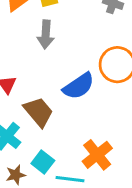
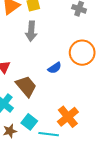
blue semicircle: (79, 86) -> (55, 68), size x0.6

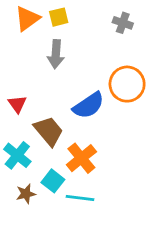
blue semicircle: (55, 68) -> (89, 105), size x1.6
orange cross: (68, 117) -> (81, 158), moved

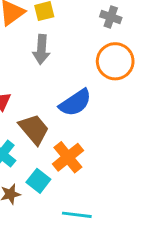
orange circle: (127, 84) -> (115, 61), moved
cyan line: (80, 198) -> (77, 215), moved

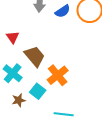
blue semicircle: (75, 103) -> (63, 11), moved, size x0.7

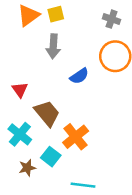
blue semicircle: (63, 11) -> (79, 76), moved

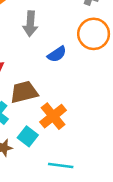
brown trapezoid: (47, 113) -> (24, 92), turned -64

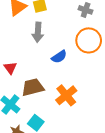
orange cross: (53, 116) -> (66, 95), moved

